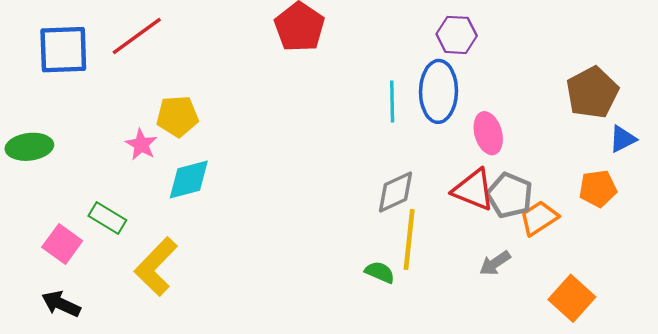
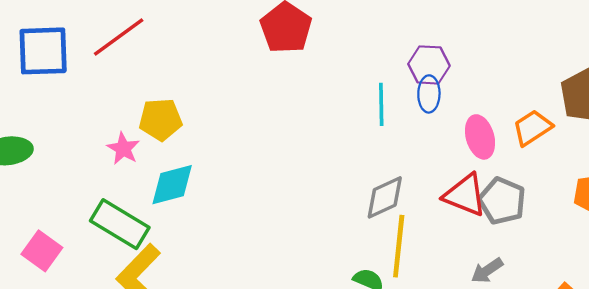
purple hexagon: (457, 35) -> (429, 65), moved
blue ellipse: (438, 91) -> (429, 94), size x0.6
green rectangle: (107, 218) -> (120, 224), moved, size x1.5
orange trapezoid: (539, 218) -> (532, 128), moved

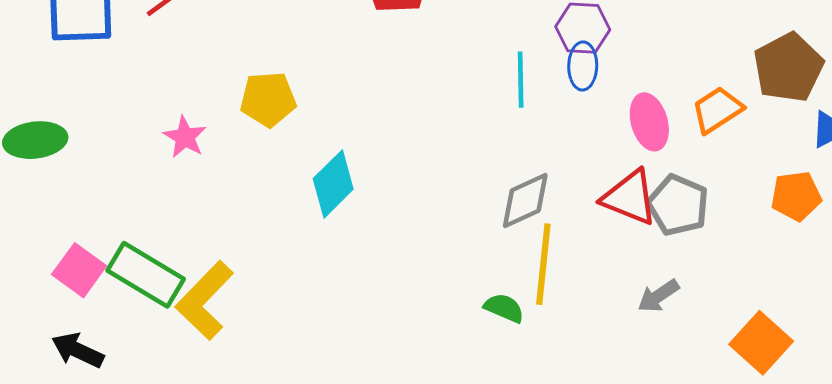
yellow pentagon: (160, 120) -> (268, 99), moved
cyan diamond: (172, 185) -> (333, 184), moved, turned -30
green rectangle: (120, 224) -> (146, 275), moved

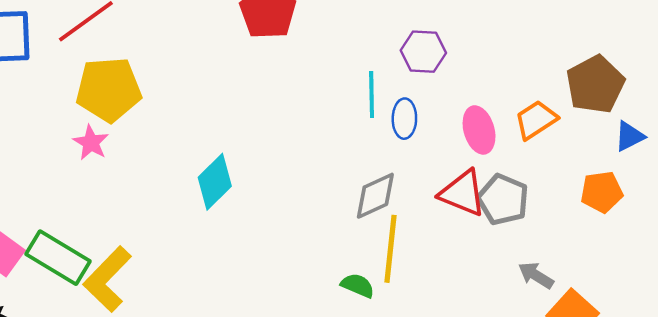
blue ellipse: (583, 66) -> (404, 119), moved
yellow pentagon: (268, 99) -> (109, 90), moved, size x1.4
gray arrow: (658, 296) -> (536, 275), moved, turned 66

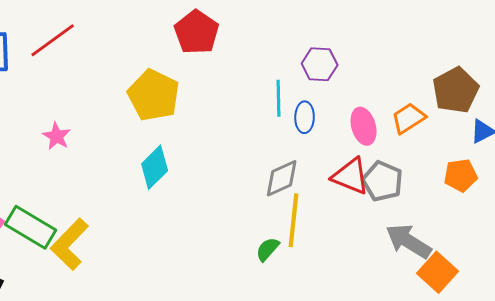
yellow pentagon: (109, 90) -> (154, 95), moved, turned 30
gray arrow: (536, 275) -> (409, 241), size x1.6
green semicircle: (358, 285) -> (268, 249), turned -72

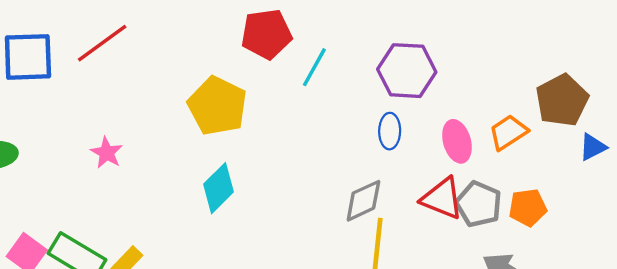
red pentagon: (197, 32) -> (266, 34), turned 30
purple hexagon: (320, 64) -> (407, 71), size x1.4
cyan line: (279, 98) -> (314, 67), moved, turned 30
orange pentagon: (461, 175) -> (528, 208), moved

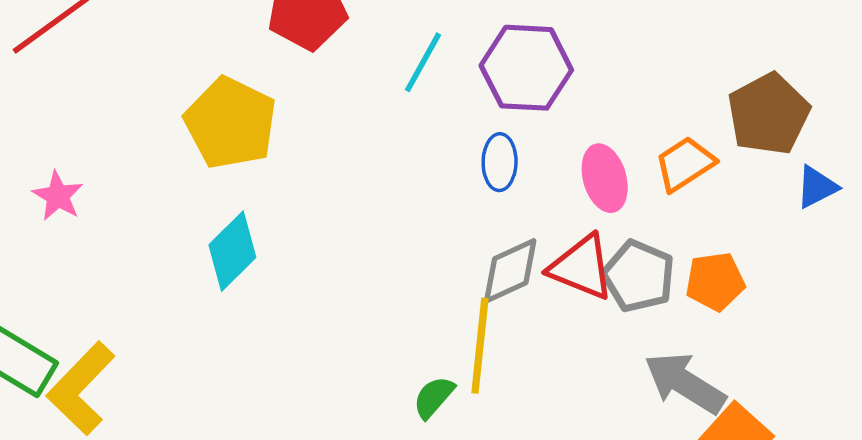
cyan line: (314, 67) -> (423, 62), moved
gray diamond: (363, 201) -> (510, 271), moved

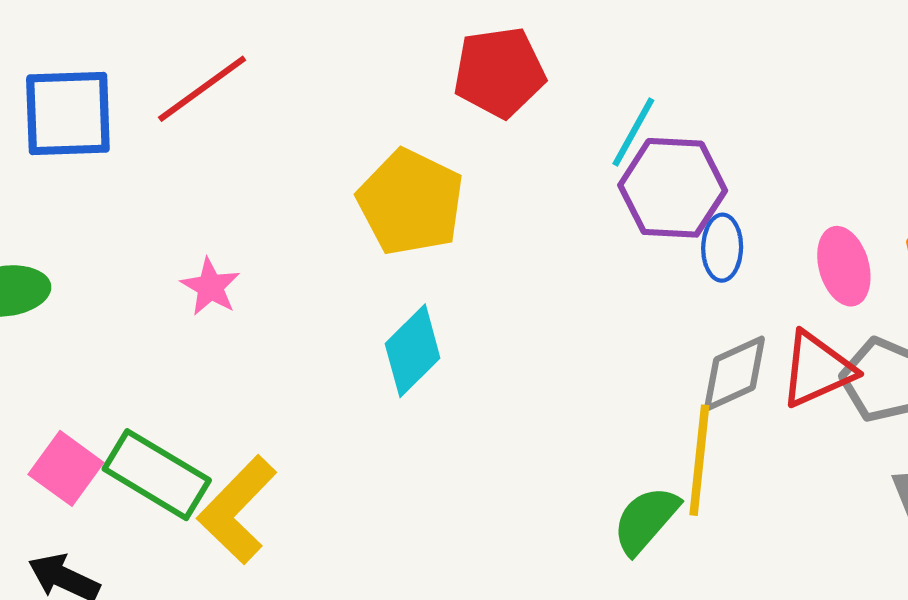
purple hexagon: (526, 68) -> (673, 188), moved
red triangle: (582, 267) -> (817, 369), turned -46
green semicircle: (434, 397) -> (646, 520), size x1.4

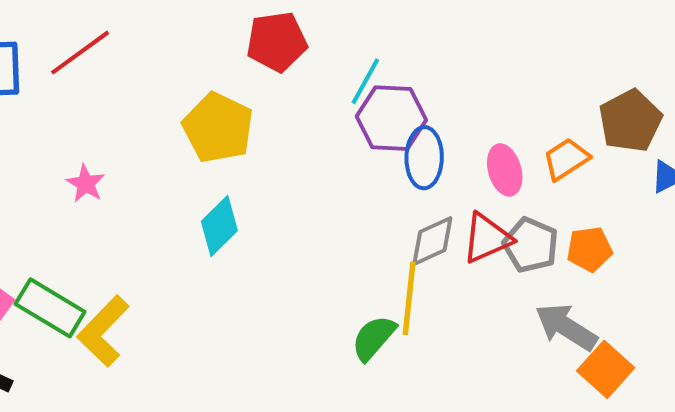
blue ellipse: (722, 248) -> (424, 158), size x1.4

